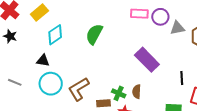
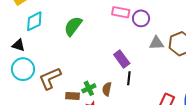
gray triangle: (177, 28) -> (156, 43), moved
purple rectangle: (147, 60) -> (122, 59), size x0.7
black line: (182, 78) -> (129, 78), moved
green cross: (119, 93) -> (89, 88), turned 32

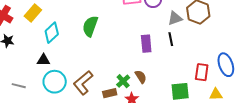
purple rectangle: (122, 59) -> (146, 44), turned 48
black line: (129, 78) -> (171, 39), moved
brown semicircle: (107, 89) -> (141, 77), turned 152

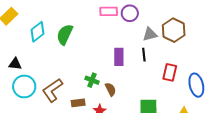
cyan diamond: (52, 33) -> (38, 32), moved
red rectangle: (202, 72) -> (170, 72), moved
green cross: (123, 81) -> (92, 80), moved, turned -32

